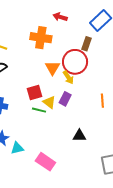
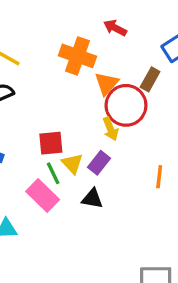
orange triangle: (52, 68) -> (106, 84), moved
green line: (39, 110) -> (53, 173), turned 40
black triangle: (79, 136) -> (92, 199), moved
pink rectangle: (45, 162) -> (43, 196), moved

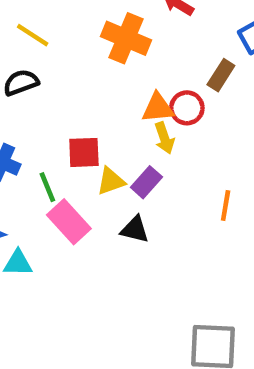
orange triangle: (106, 84) -> (158, 108), moved, turned 40
red circle: (126, 105) -> (187, 108), size x0.6
yellow triangle: (72, 163) -> (111, 181), turned 50
green line: (53, 173) -> (47, 187), moved

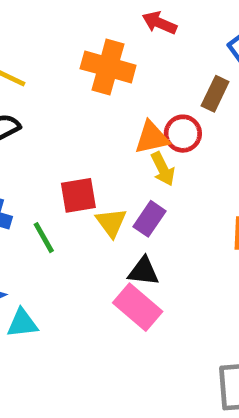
yellow triangle: (111, 181) -> (111, 223), turned -40
pink rectangle: (69, 222) -> (138, 307), moved

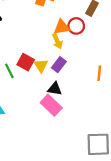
yellow arrow: (163, 169) -> (57, 41), moved
red square: (78, 195) -> (26, 62), moved, turned 35

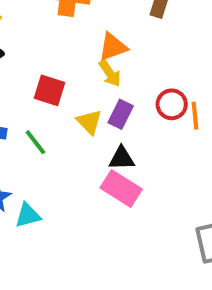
red circle: (76, 26) -> (172, 104), moved
red square: (26, 62) -> (50, 90), moved

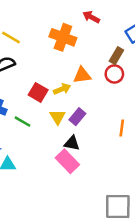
yellow arrow: (110, 73) -> (62, 89), moved, turned -91
red circle: (172, 104) -> (114, 74), moved
green line: (35, 142) -> (22, 122), turned -35

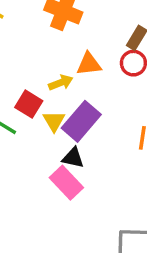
red square: (38, 92) -> (29, 104), moved
purple rectangle: (77, 117) -> (81, 121), size x1.6

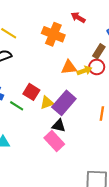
yellow arrow: (61, 83) -> (84, 71), moved
yellow triangle: (54, 121) -> (47, 103), turned 40

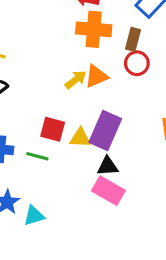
orange cross: (53, 34) -> (94, 29), moved
yellow arrow: (84, 71) -> (76, 80), moved
yellow triangle: (47, 103) -> (80, 138), turned 40

